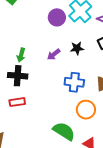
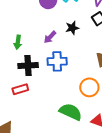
black cross: (18, 76) -> (28, 65), moved
blue cross: (74, 82) -> (57, 61), moved

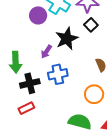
black star: (72, 28) -> (67, 39), size x1.6
green arrow: (18, 42) -> (16, 62), size x1.5

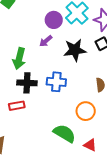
purple arrow: (46, 52) -> (46, 41), moved

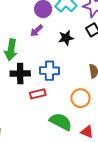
black star: (75, 50) -> (66, 38), size x0.7
red rectangle: (17, 106) -> (38, 94), moved

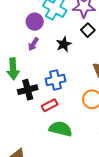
green semicircle: (61, 122) -> (61, 129), moved

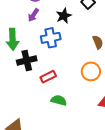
blue cross: (55, 80) -> (51, 38), moved
green semicircle: (61, 129) -> (59, 100), size x0.7

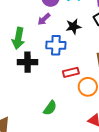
red rectangle: (48, 77) -> (71, 72), moved
green semicircle: (59, 100) -> (50, 108), turned 98

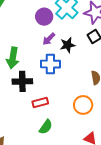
purple arrow: (44, 19) -> (49, 39), moved
red rectangle: (71, 72) -> (40, 103), moved

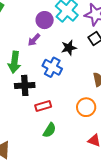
purple arrow: (49, 39) -> (34, 40), moved
blue cross: (50, 64) -> (52, 67), turned 30

